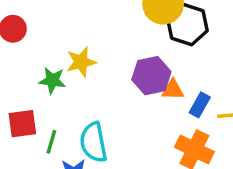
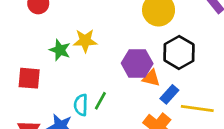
black hexagon: (187, 25) -> (179, 52), moved
green line: (51, 142) -> (100, 101), moved
cyan semicircle: (93, 142) -> (81, 105), size x0.7

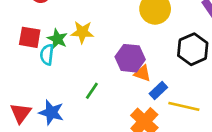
black hexagon: (179, 52) -> (193, 49), moved
red square: (29, 78) -> (30, 37), moved
cyan semicircle: (81, 105) -> (47, 55), moved

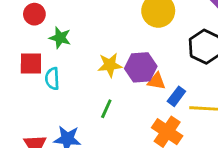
yellow star: (82, 32) -> (110, 65), moved
green star: (57, 39) -> (60, 38), moved

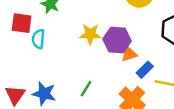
orange triangle: (157, 81) -> (129, 54), turned -35
green line: (106, 109) -> (86, 89), moved

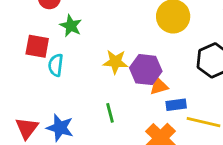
blue rectangle: (145, 70) -> (176, 105), turned 35
green line: (86, 89) -> (110, 113), moved, turned -49

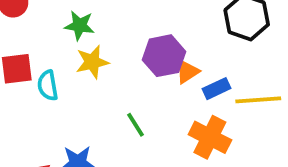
green star: (71, 26) -> (79, 26), moved
yellow star: (115, 62) -> (92, 62), moved

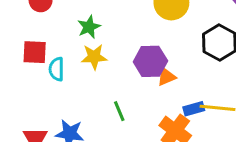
green star: (79, 26) -> (89, 27), turned 30
blue rectangle: (216, 89) -> (194, 109), moved

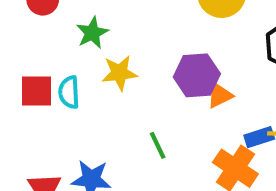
green star: (89, 27) -> (92, 33), moved
red square: (35, 52) -> (36, 91), moved

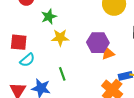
cyan semicircle: (69, 92) -> (27, 60), moved, turned -133
green line: (158, 145) -> (62, 74), moved

